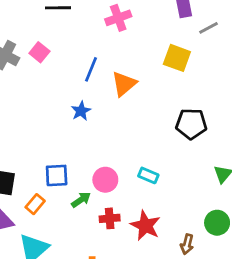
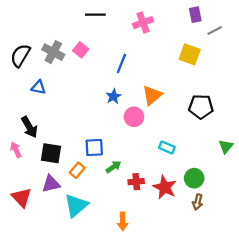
orange triangle: (124, 84) -> (152, 95), moved
pink circle: (105, 180) -> (134, 117), moved
green circle: (217, 223) -> (194, 178), moved

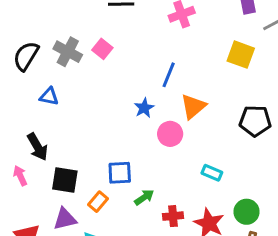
blue line: (121, 63) -> (169, 75), moved

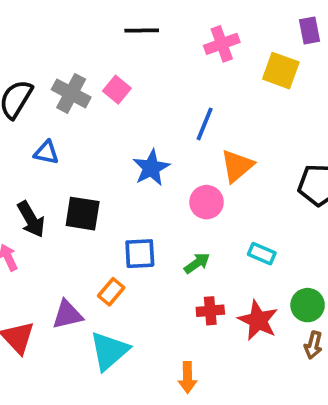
yellow square: (241, 55) -> (281, 71), moved
blue star: (144, 108) -> (151, 168), moved, size x1.4
black square: (65, 180) -> (83, 214), moved
green arrow: (144, 197) -> (197, 263), moved

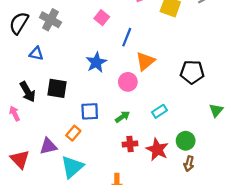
pink square: (117, 90) -> (102, 18), moved
cyan rectangle: (262, 254) -> (159, 111), turned -56

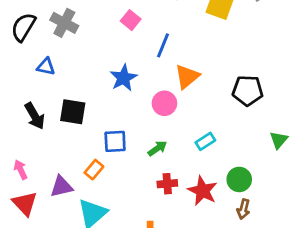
pink arrow: (15, 114) -> (21, 170), moved

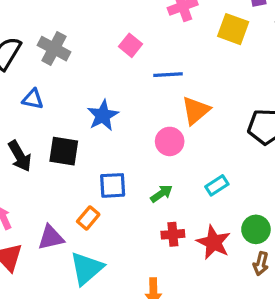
blue line: (163, 45) -> (168, 75), turned 65
blue star: (124, 78) -> (103, 115), moved

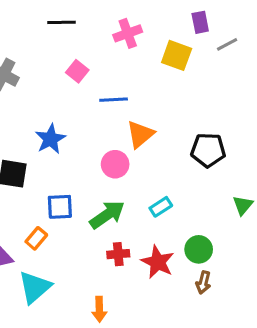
green arrow: (161, 194) -> (107, 215), size x1.6

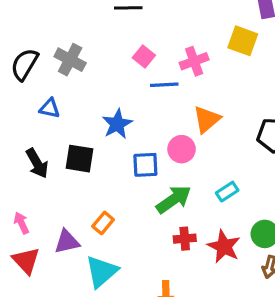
pink cross: (128, 33) -> (194, 61), moved
blue line: (114, 100) -> (164, 85), moved
blue square: (60, 207) -> (145, 165), moved

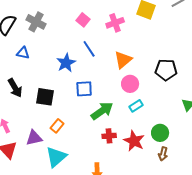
blue line: (164, 85) -> (89, 49), moved, turned 60
pink circle: (182, 149) -> (130, 84), moved
black square: (79, 159) -> (45, 97), moved

